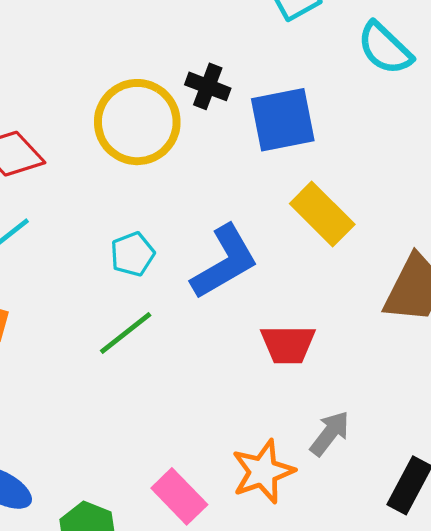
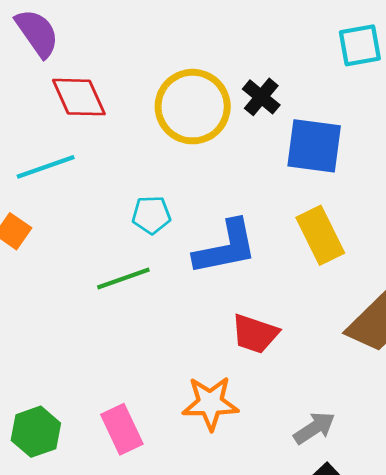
gray arrow: (330, 433) -> (314, 428), moved
orange star: (263, 472) -> (210, 403), moved

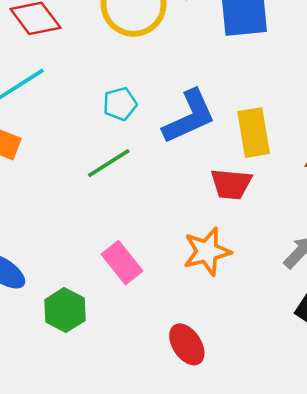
yellow rectangle: (320, 235) -> (254, 133), moved, turned 30
pink rectangle: (122, 429) -> (122, 263), moved

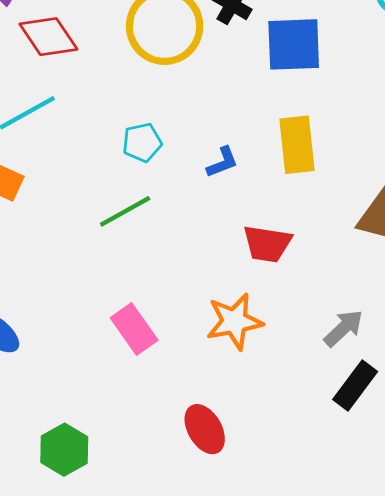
blue L-shape: (189, 117) -> (222, 162), size x0.5
yellow rectangle: (254, 133) -> (297, 145), moved
green hexagon: (65, 310) -> (64, 450), moved

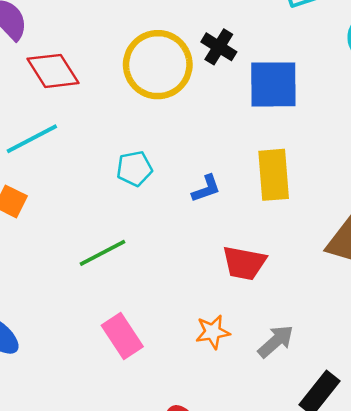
green line: (125, 211) -> (102, 253), moved
orange star: (234, 321) -> (213, 332), size x0.7
gray arrow: (343, 328) -> (276, 341), moved

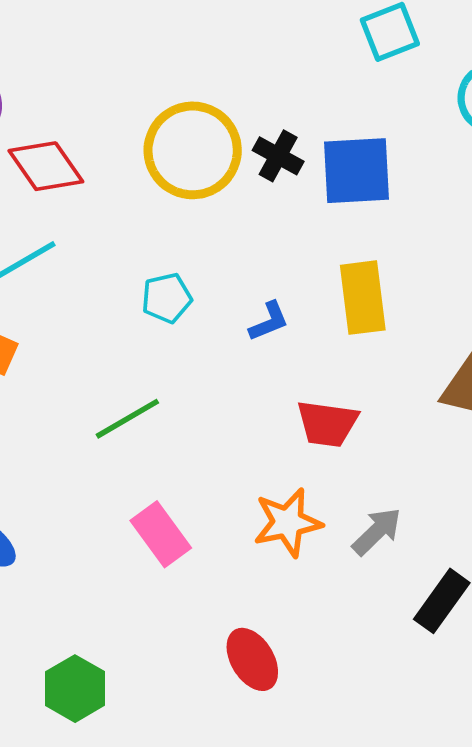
black cross: (219, 47) -> (278, 156), moved
orange star: (213, 332) -> (288, 522), size x1.4

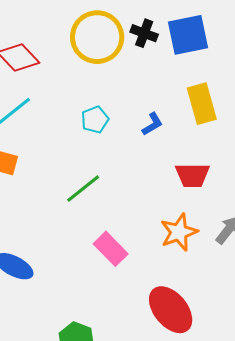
red ellipse: (252, 659) -> (171, 310), size x1.4

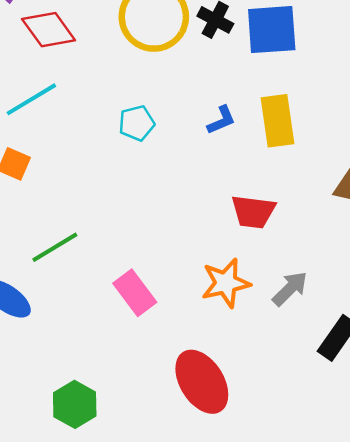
blue L-shape: (152, 124) -> (221, 120), moved
green line: (83, 189) -> (55, 247), moved

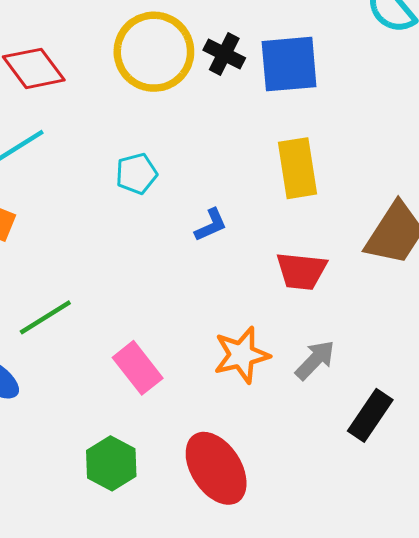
blue L-shape: (221, 120) -> (211, 225), moved
red trapezoid: (253, 212) -> (301, 271), moved
green hexagon: (75, 404) -> (111, 463), moved

